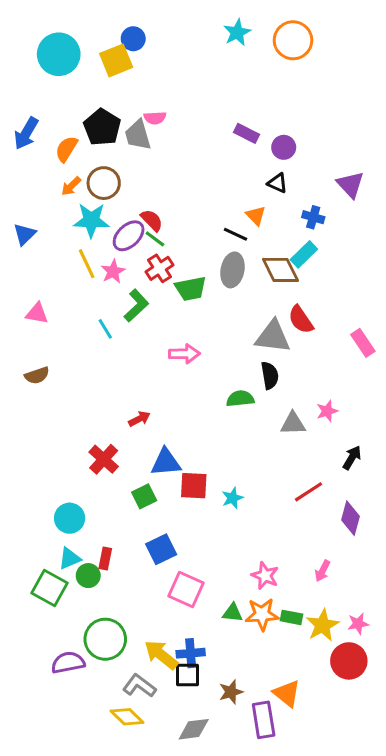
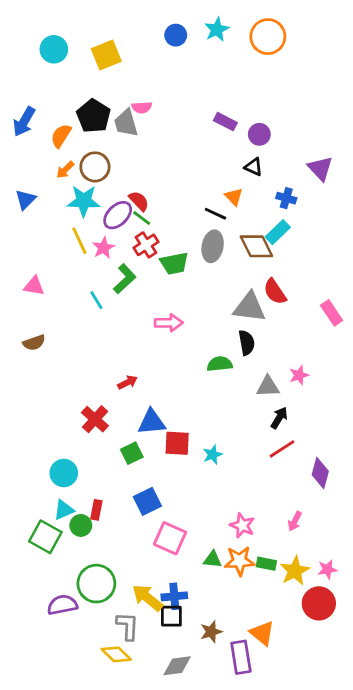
blue circle: (133, 39) -> (176, 35), moved
cyan circle: (59, 54) -> (54, 49), size x0.7
blue triangle: (25, 234) -> (26, 200), moved
black arrow: (352, 458) -> (279, 418), moved
gray L-shape: (139, 686) -> (128, 626), turned 56

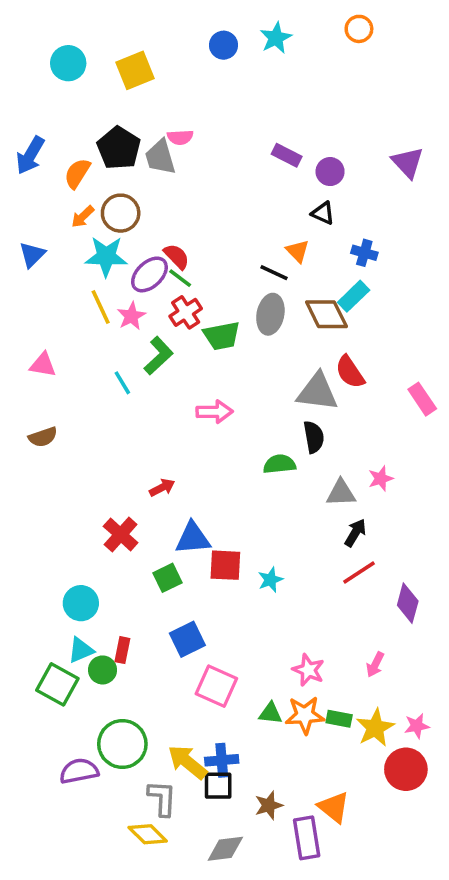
orange circle: (268, 37) -> (359, 29), moved, size x0.6
purple triangle: (320, 168) -> (408, 163), moved

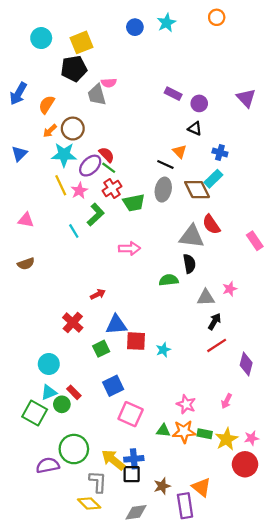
black pentagon: (119, 148) -> (74, 69), moved, turned 30
red rectangle: (122, 650) -> (74, 392), turned -56

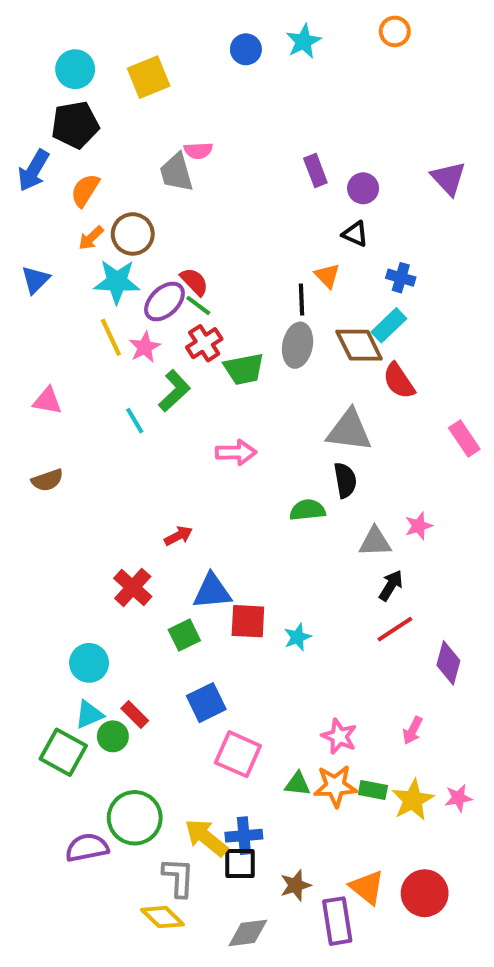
black pentagon: (74, 69) -> (75, 125), moved
purple rectangle: (173, 94) -> (315, 170), turned 42
black line: (165, 164) -> (302, 300), turned 63
red semicircle: (211, 224) -> (399, 381), moved
red circle: (245, 464) -> (425, 893), moved

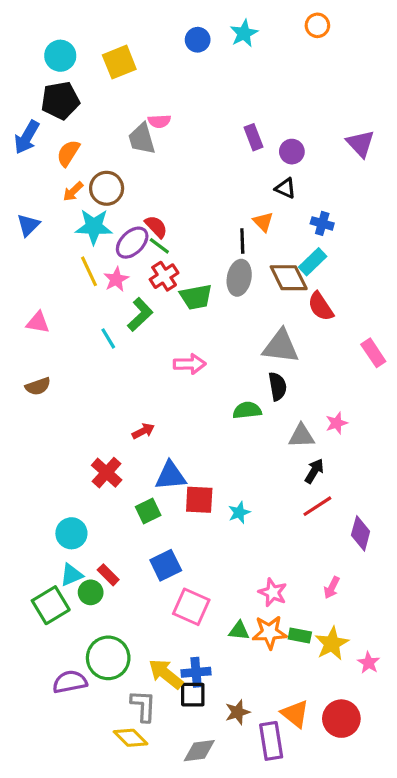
green square: (63, 752) -> (51, 605), turned 30
pink star: (458, 798) -> (369, 663), moved, turned -30

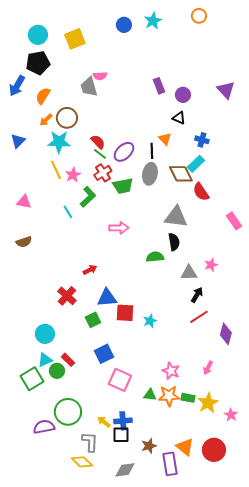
purple ellipse: (132, 243) -> (124, 152), moved
yellow arrow: (166, 674) -> (104, 422), size x0.6

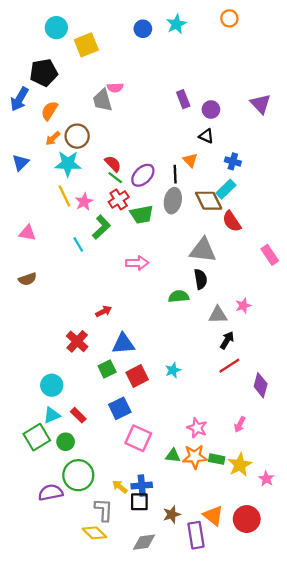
cyan circle: (38, 35) -> (56, 28), moved
red square: (125, 313) -> (137, 376), moved, turned -30
green circle: (57, 371) -> (66, 442), moved

